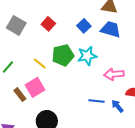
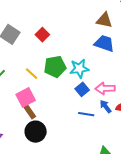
blue square: (84, 26) -> (82, 89), moved
brown rectangle: (20, 95) -> (30, 112), moved
blue arrow: (117, 106) -> (106, 106), moved

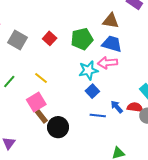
green pentagon: (55, 67) -> (82, 39), moved
pink arrow: (105, 88) -> (108, 63), moved
black circle: (36, 132) -> (58, 127), moved

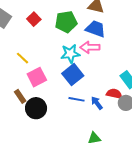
blue square: (92, 91) -> (73, 75), size x1.5
pink square: (36, 102) -> (37, 77), moved
blue arrow: (117, 107) -> (97, 103), moved

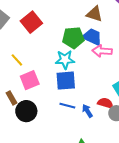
red square: (34, 19) -> (31, 22), size x1.5
green pentagon: (66, 22) -> (73, 38), moved
pink arrow: (90, 47) -> (102, 51), moved
blue square: (73, 75) -> (66, 81), turned 30

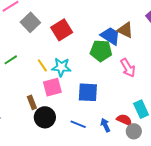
blue trapezoid: (92, 37) -> (110, 36), moved
pink arrow: (102, 51) -> (128, 68), turned -132
cyan star: (65, 60) -> (61, 67), moved
blue line: (67, 106) -> (78, 124), moved

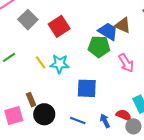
pink square: (52, 87) -> (14, 116), moved

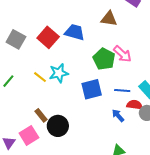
blue trapezoid: (108, 32) -> (75, 32), moved
green pentagon: (99, 47) -> (104, 59), moved, turned -30
blue line: (78, 120) -> (122, 91), moved

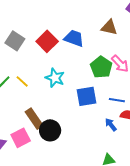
cyan star: (59, 73) -> (55, 78), turned 30
yellow line: (40, 77) -> (22, 81), moved
brown rectangle: (41, 115) -> (34, 119), size x1.5

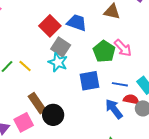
gray square: (15, 41) -> (61, 47), moved
blue arrow: (111, 125) -> (114, 109), size x1.5

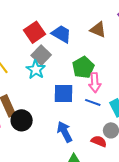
pink arrow: (123, 48) -> (95, 83), moved, turned 30
red semicircle: (131, 99) -> (99, 141), moved
blue arrow: (114, 109) -> (65, 132), moved

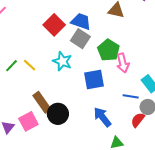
gray square: (41, 55) -> (80, 39), moved
blue line: (93, 102) -> (131, 96), moved
red semicircle: (99, 141) -> (138, 120), turned -63

